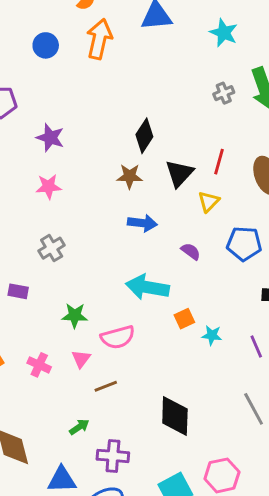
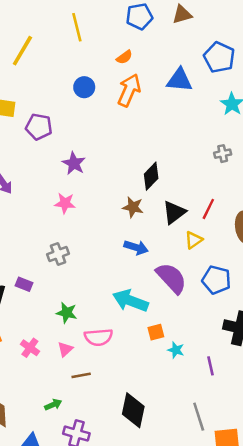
purple semicircle: (191, 251) -> (171, 278), size x2.0

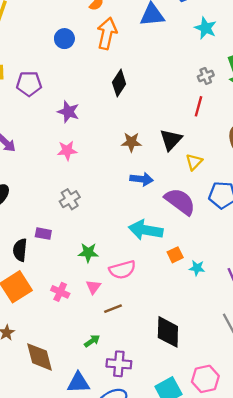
black diamond: (151, 176) -> (119, 83), moved
red line: (208, 209) -> (199, 106), moved

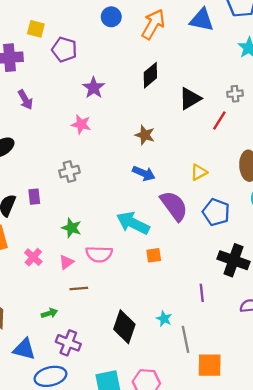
black triangle: (171, 140) -> (190, 99), moved
purple rectangle: (43, 234) -> (34, 197), turned 56
cyan star: (197, 268) -> (164, 319), moved

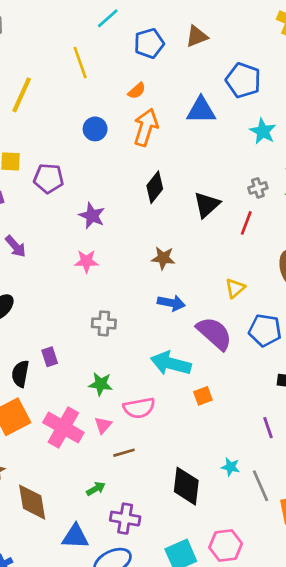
gray cross: (69, 172) -> (104, 323), moved, turned 30
pink cross: (33, 257) -> (63, 427), size x1.8

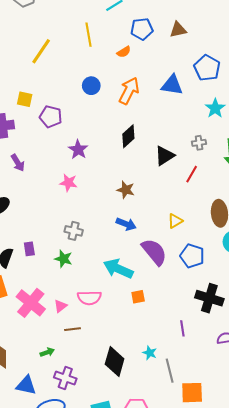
orange semicircle: (137, 91) -> (124, 52), moved
gray cross: (258, 188) -> (199, 143), moved
green star: (101, 384) -> (63, 259), moved

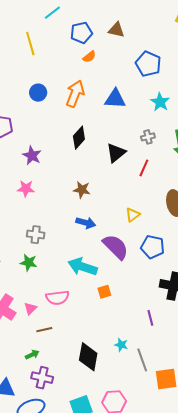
brown triangle: (178, 30) -> (116, 30), turned 30
orange semicircle: (124, 52) -> (89, 57), moved
blue triangle: (172, 85) -> (115, 99), moved
green arrow: (47, 352) -> (32, 355), moved

